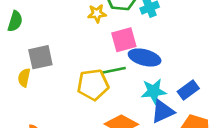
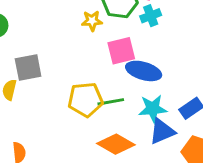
green line: (114, 70) -> (111, 102), moved

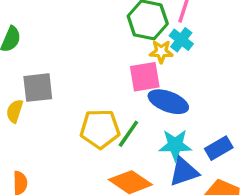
cyan cross: (151, 16) -> (181, 40), turned -36
yellow star: (92, 21) -> (161, 52), moved
green line: (111, 102) -> (128, 134), turned -50

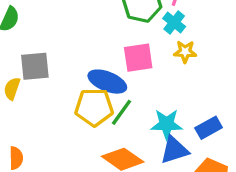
yellow star: (161, 52) -> (185, 52), moved
blue ellipse: (168, 102) -> (107, 82), moved

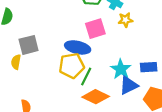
green line: (122, 112) -> (86, 76), moved
cyan star: (167, 124) -> (121, 69), turned -30
blue rectangle: (209, 128) -> (149, 67), turned 35

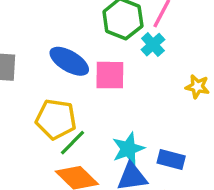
yellow star: (125, 20) -> (197, 87), moved
blue ellipse: (78, 47) -> (69, 61), moved

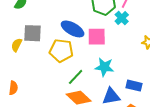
yellow pentagon: (56, 119) -> (61, 51), moved
cyan star: (128, 149) -> (104, 67), moved, turned 30

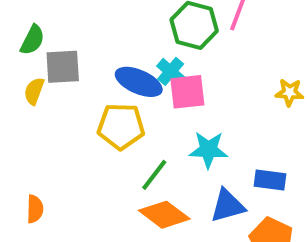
cyan cross: (122, 18) -> (171, 71), moved
gray square: (33, 33) -> (63, 67), moved
yellow semicircle: (17, 45) -> (34, 91), moved

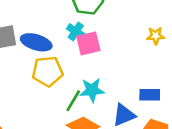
blue ellipse: (139, 82) -> (36, 42), moved
cyan star: (208, 150) -> (92, 90), moved

